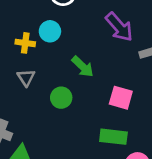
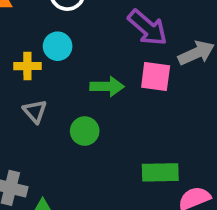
green arrow: (83, 67) -> (107, 86), turned -35
pink square: (121, 98) -> (156, 76), moved

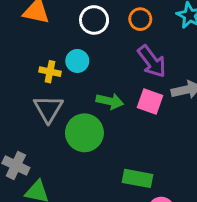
gray triangle: (35, 111) -> (48, 109), size x1.5
green circle: (85, 131) -> (84, 133), size x1.6

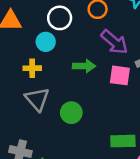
cyan circle: (77, 61) -> (46, 42), moved
green arrow: (110, 101) -> (84, 66), moved
green circle: (84, 133) -> (71, 113), size x0.7

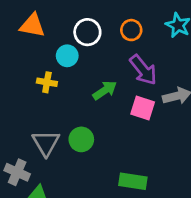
green arrow: (84, 66) -> (105, 90), turned -45
gray triangle: (37, 99) -> (46, 143), moved

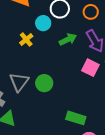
yellow cross: (47, 82) -> (26, 40), turned 32
green arrow: (105, 90) -> (68, 39), moved

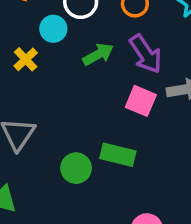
green circle: (44, 83) -> (76, 168), moved
green rectangle: (76, 118) -> (118, 155), moved

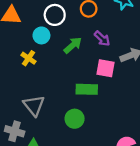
purple arrow: (146, 54) -> (102, 38), size x0.7
green rectangle: (118, 155) -> (87, 89), moved

